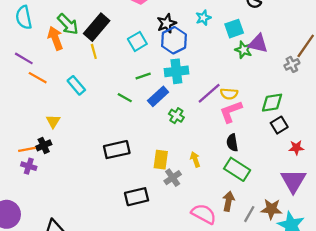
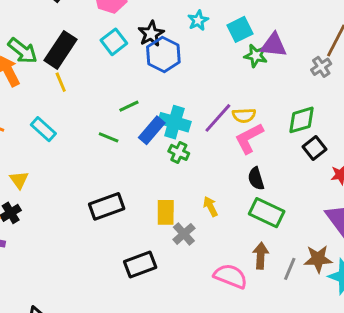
cyan square: (137, 41) -> (114, 42), moved
cyan cross: (176, 71) -> (174, 122), moved, turned 30

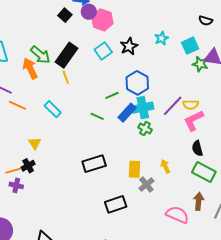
blue hexagon: (163, 54) -> (137, 83), moved
cyan cross: (174, 122) -> (143, 108), turned -30

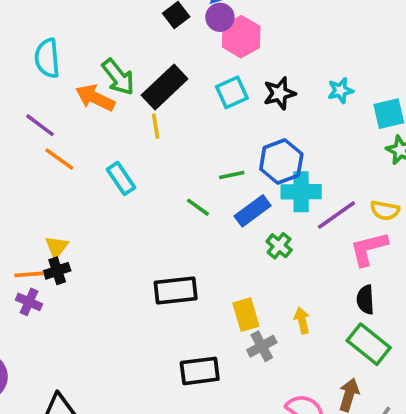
orange arrow: (30, 68) -> (95, 98), turned -50
yellow semicircle: (191, 105) -> (385, 210), moved
cyan cross: (143, 108) -> (301, 192), moved
yellow triangle: (35, 143) -> (57, 247), moved
yellow rectangle: (134, 169) -> (246, 315), turned -30

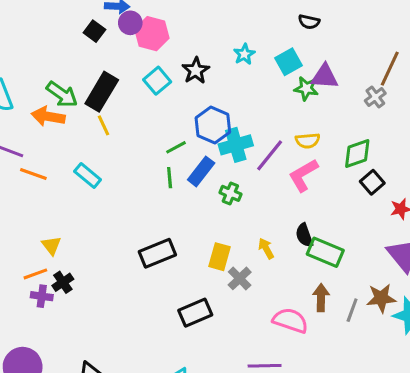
green line: (198, 207) -> (170, 178), moved, turned 65
black cross: (57, 271) -> (63, 282), moved
black semicircle: (365, 300) -> (304, 235), moved
yellow rectangle: (246, 315) -> (219, 257), turned 48

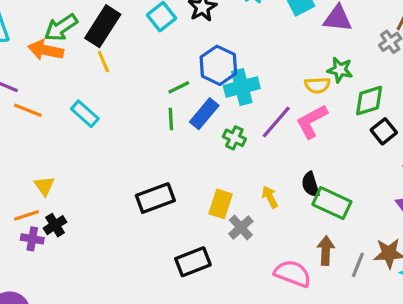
green star: (306, 88) -> (340, 70), moved
green arrow: (62, 94) -> (61, 28), turned 108
purple line: (270, 155) -> (276, 122), moved

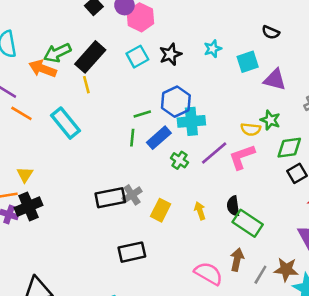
cyan rectangle: (85, 114) -> (66, 123), size x1.4
black cross: (55, 225) -> (29, 207), size x1.5
gray cross: (241, 228) -> (132, 195), moved

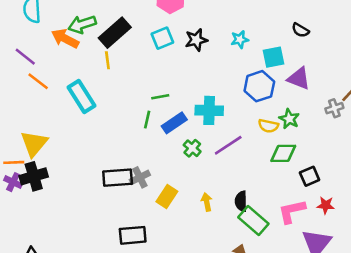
blue hexagon: (176, 102) -> (259, 86), moved
green diamond: (289, 148) -> (283, 153), moved
pink L-shape: (242, 157) -> (292, 211), moved
yellow triangle: (25, 175) -> (34, 144), size x1.6

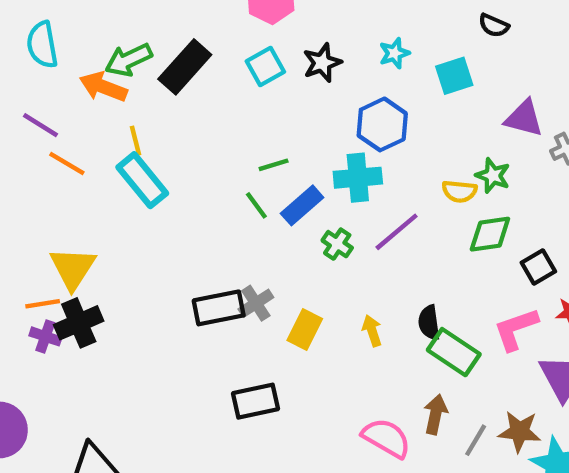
yellow line: (107, 60) -> (135, 141), moved
purple triangle: (299, 78) -> (524, 118), moved
blue hexagon: (259, 86) -> (382, 124), moved
green line: (147, 120) -> (256, 205), turned -42

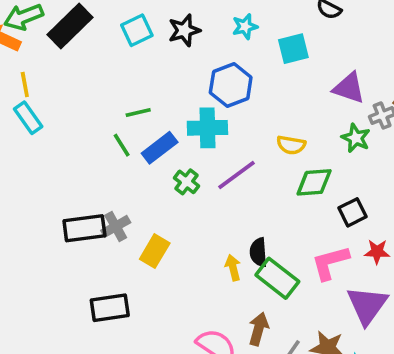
green star: (493, 176) -> (356, 138), moved
cyan rectangle: (142, 180) -> (28, 118), size x0.7
yellow arrow: (372, 331) -> (233, 268), moved

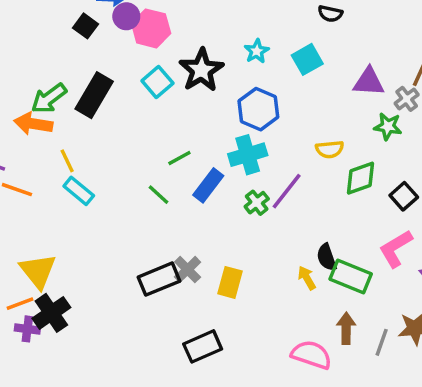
black star: (184, 30) -> (201, 70), size x1.4
green line: (122, 145) -> (159, 195), moved
green cross: (187, 182) -> (257, 203), moved, turned 30

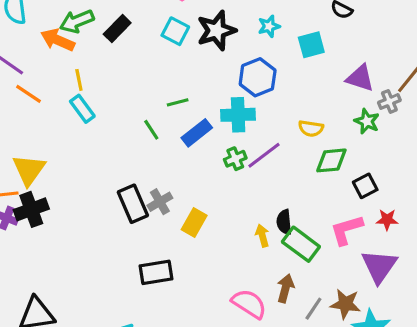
cyan square: (157, 82) -> (175, 31), turned -36
black rectangle: (94, 95) -> (117, 28), size x0.7
black rectangle: (159, 279) -> (133, 204), turned 75

